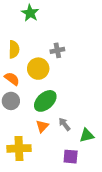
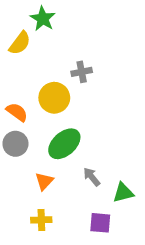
yellow semicircle: (14, 49) -> (20, 43), moved, turned 36
orange triangle: (42, 126) -> (44, 181), moved
yellow cross: (19, 148) -> (41, 220), moved, size x0.6

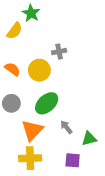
orange semicircle: (17, 112) -> (12, 69), moved
orange triangle: (44, 181) -> (32, 130), size x1.6
yellow cross: (41, 220) -> (30, 158), size x1.5

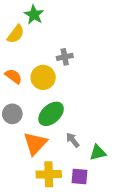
yellow cross: (30, 158) -> (49, 174), moved

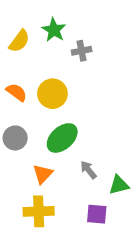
green star: (34, 15) -> (54, 30), moved
gray cross: (65, 57) -> (82, 51), moved
orange triangle: (35, 143) -> (43, 174), size x0.7
yellow cross: (49, 174) -> (39, 211), moved

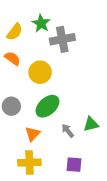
gray cross: (82, 51) -> (62, 39), size x1.6
orange semicircle: (16, 92) -> (12, 58), moved
green triangle: (119, 185) -> (91, 124), moved

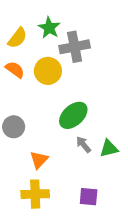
yellow circle: (40, 72) -> (48, 71), moved
green ellipse: (47, 106) -> (73, 115), moved
gray arrow: (68, 131) -> (83, 145), moved

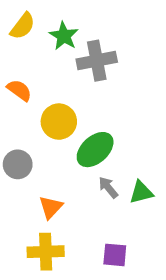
yellow semicircle: (17, 38) -> (23, 26), moved
yellow circle: (48, 71) -> (59, 122), moved

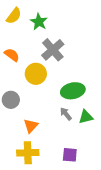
gray cross: (97, 61) -> (53, 50), moved, turned -30
green ellipse: (95, 150) -> (73, 91), moved, turned 30

